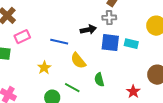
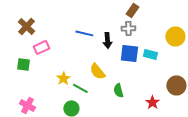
black arrow: (88, 30) -> (107, 40), turned 98
blue line: (59, 42) -> (84, 33), moved
green line: (72, 88) -> (80, 88), moved

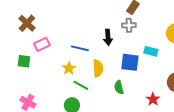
blue line: (84, 33) -> (80, 48), moved
blue square: (129, 53) -> (130, 62), moved
yellow semicircle: (97, 71) -> (98, 68), turned -144
yellow star: (63, 78) -> (69, 68), moved

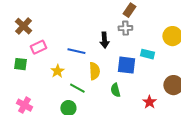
yellow star: (69, 68) -> (57, 71), moved

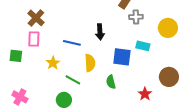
brown cross: (23, 26) -> (36, 18), moved
gray cross: (125, 28) -> (136, 17), moved
pink rectangle: (38, 47) -> (34, 39), turned -63

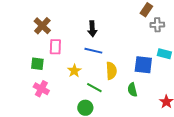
brown cross: (36, 18) -> (42, 26), moved
black arrow: (100, 32) -> (92, 29), moved
pink cross: (20, 97) -> (41, 89), moved

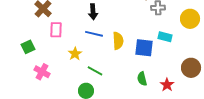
green square: (37, 64) -> (28, 47), moved, turned -32
yellow semicircle: (111, 71) -> (118, 41), moved
green semicircle: (132, 90) -> (142, 79), moved

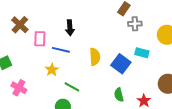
pink rectangle: (56, 30) -> (40, 39), moved
blue line: (94, 34) -> (61, 50), moved
blue square: (144, 48) -> (121, 64), turned 30

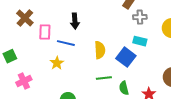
cyan rectangle: (142, 53) -> (140, 41), moved
green line: (72, 87) -> (104, 78), moved, turned -35
pink cross: (19, 88) -> (24, 81), turned 35

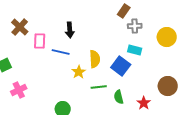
yellow star: (57, 63) -> (79, 72), moved

